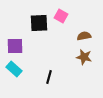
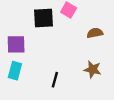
brown star: (84, 57) -> (93, 69), moved
cyan rectangle: (14, 69) -> (15, 71), turned 63

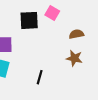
brown star: (93, 69) -> (74, 58), moved

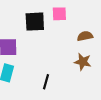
pink square: (52, 13) -> (59, 14), turned -32

